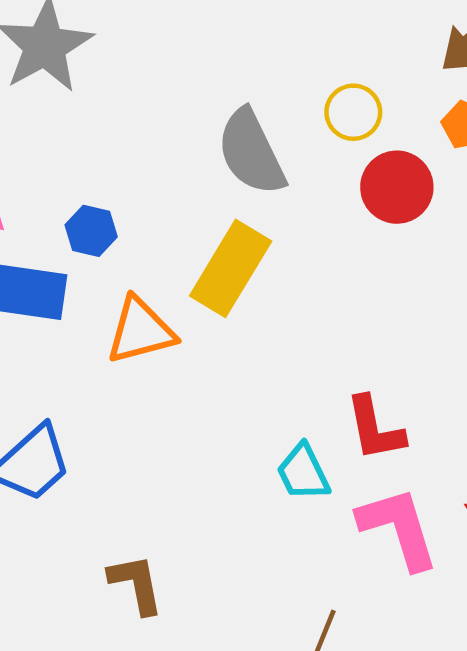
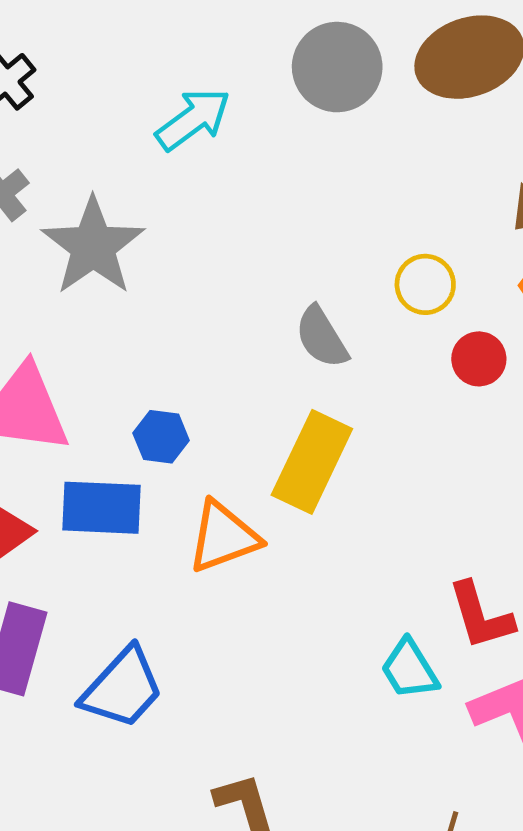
gray semicircle: (251, 152) -> (322, 337), size x0.7
red circle: (397, 187) -> (479, 359), size x0.7

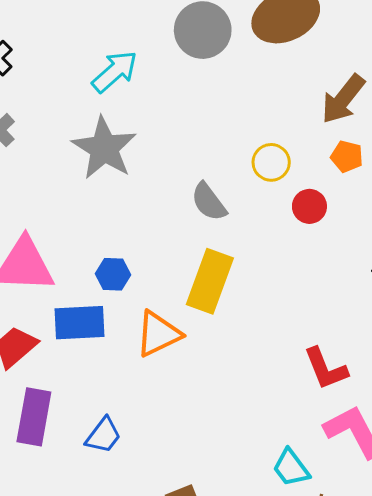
gray star: (93, 246) -> (104, 148), moved
cyan trapezoid: (409, 669) -> (291, 468), moved
blue trapezoid: (122, 688) -> (103, 435), size x0.7

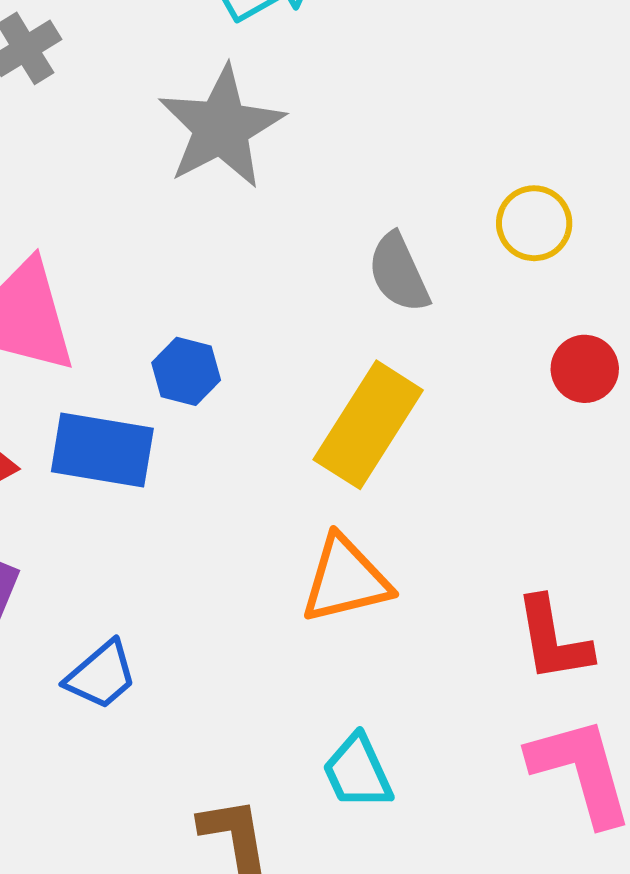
red circle: (309, 206) -> (585, 369), moved
orange triangle: (158, 334) -> (346, 580), moved
cyan trapezoid: (291, 468) -> (358, 772), moved

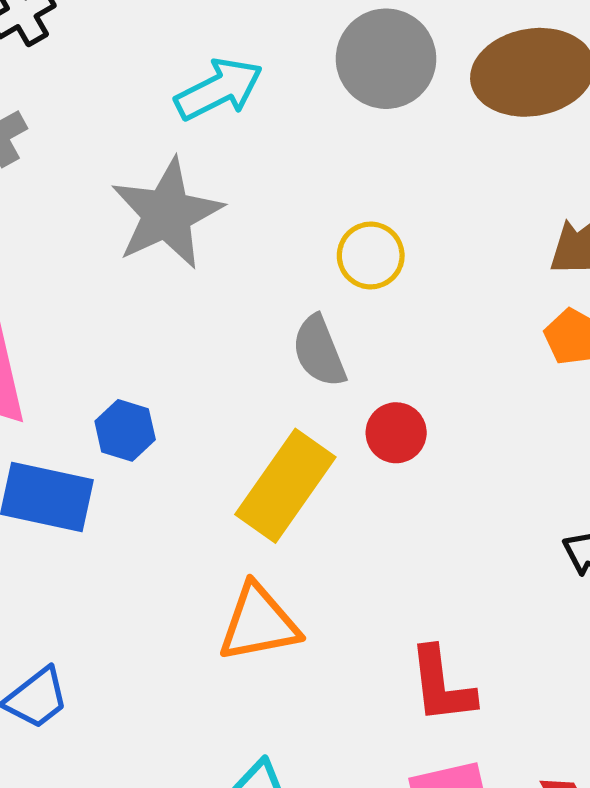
yellow circle: (534, 223) -> (371, 255), moved
red circle: (585, 369) -> (396, 433), moved

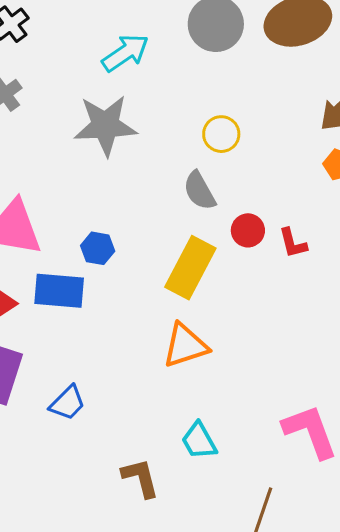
gray star: (167, 214) -> (105, 125), turned 30
red L-shape: (442, 685) -> (293, 243), moved, size x0.7

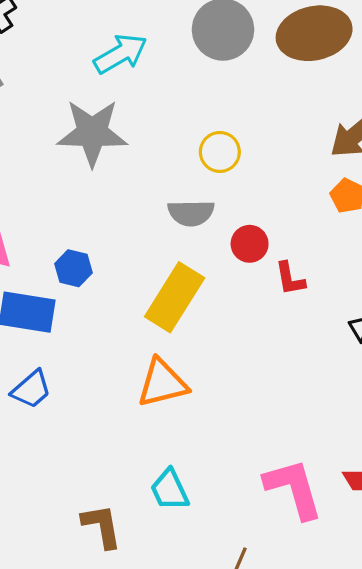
gray semicircle: (199, 191) -> (191, 213), turned -66
red circle: (248, 230) -> (250, 244), moved
blue trapezoid: (67, 403) -> (31, 389), moved

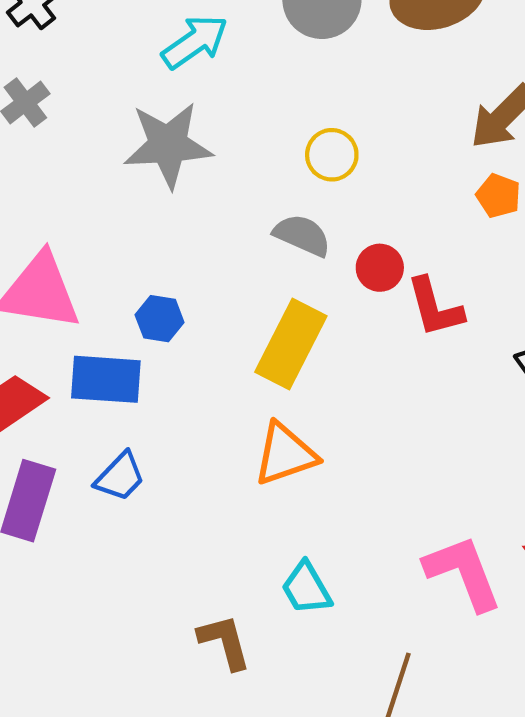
gray semicircle: (191, 213) -> (302, 235), turned -150
red L-shape: (290, 279) -> (435, 307), size x1.4

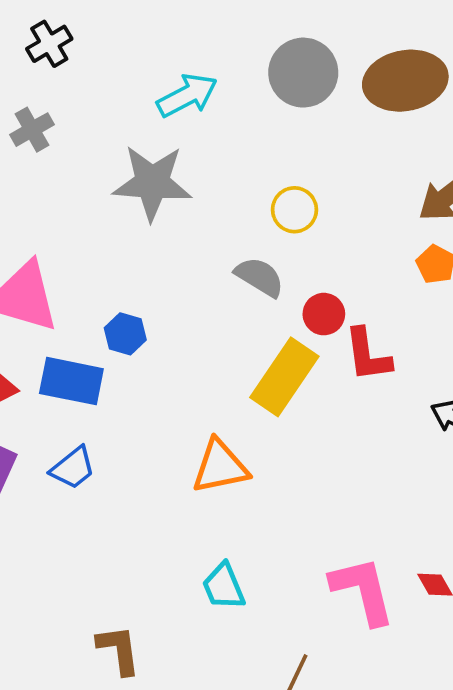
yellow rectangle: (291, 344) -> (284, 377), moved
brown L-shape: (224, 642) -> (119, 650), moved

